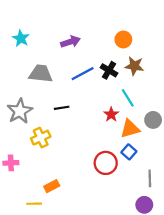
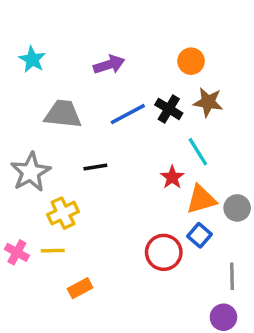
gray circle: (153, 120) -> (237, 208), moved
pink cross: (11, 163) -> (17, 252), turned 32
yellow line: (34, 204) -> (53, 251), moved

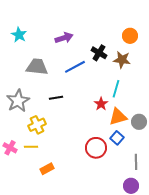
orange circle: (191, 61) -> (130, 36), moved
black cross: (169, 109) -> (99, 53), moved
cyan line: (198, 152) -> (116, 89), turned 48

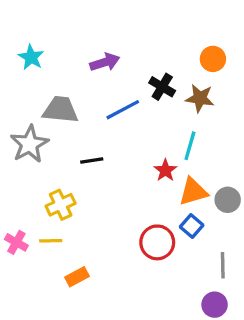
gray star: (18, 101) -> (29, 144), moved

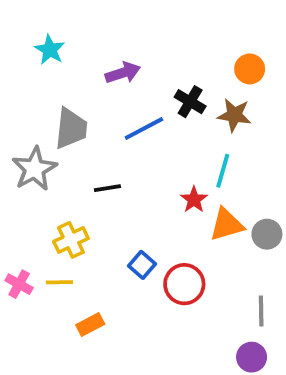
cyan star: (31, 57) -> (50, 50), moved
gray trapezoid: (61, 110) -> (71, 129), turned 90
blue square: (192, 226) -> (142, 265), moved

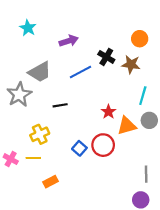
gray trapezoid: (71, 129) -> (40, 72), turned 55
cyan line: (223, 171) -> (143, 96), moved
gray circle: (267, 234) -> (149, 120), moved
red circle: (184, 284) -> (103, 145), moved

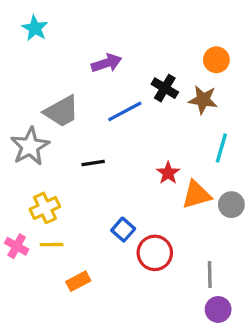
cyan star: (28, 28) -> (35, 28), moved
gray circle: (149, 120) -> (231, 205), moved
yellow cross: (40, 134) -> (45, 208), moved
red circle: (103, 145) -> (155, 253), moved
gray line: (146, 174) -> (210, 275), moved

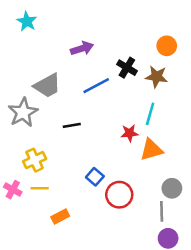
cyan line: (221, 148) -> (150, 114), moved
red star: (168, 173) -> (130, 133), turned 30
gray circle: (231, 205) -> (172, 188), moved

